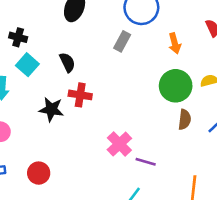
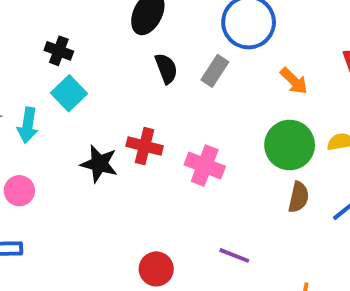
orange arrow: (175, 43) -> (294, 81), turned -36
black semicircle: (67, 62) -> (166, 69), moved
pink cross: (119, 144) -> (205, 165), moved, turned -30
red circle: (39, 173) -> (156, 269), moved

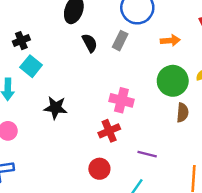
black cross: (59, 51) -> (21, 41), turned -35
orange arrow: (294, 81) -> (170, 41), turned -42
red cross: (145, 146) -> (109, 131), moved, turned -30

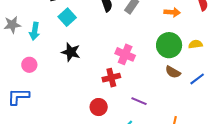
cyan square: (31, 66) -> (67, 17), moved
brown semicircle: (182, 113) -> (173, 72), turned 105

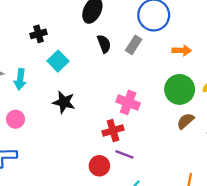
brown semicircle: (173, 72) -> (185, 121), turned 112
purple line: (139, 101) -> (124, 154), moved

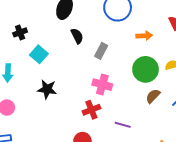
gray rectangle: (134, 45) -> (101, 51), moved
purple line: (124, 154) -> (123, 125), moved

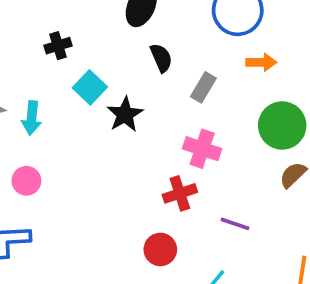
orange arrow: (144, 36) -> (261, 62), moved
black star: (47, 89) -> (125, 114), moved, turned 30

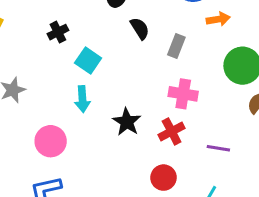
black star: (125, 114) -> (127, 122), moved
cyan arrow: (32, 118) -> (82, 99), moved
pink circle: (26, 181) -> (51, 141), size x1.4

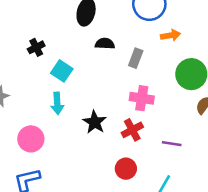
black semicircle: (140, 28) -> (105, 44), turned -54

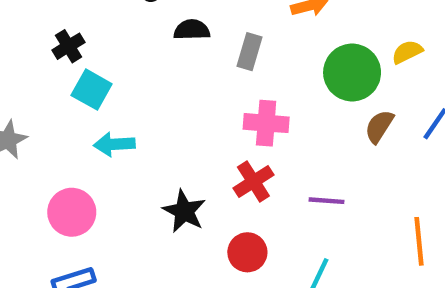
cyan square: (62, 71) -> (92, 90), moved
cyan arrow: (57, 103) -> (114, 144), turned 95
black star: (95, 122) -> (184, 211), moved

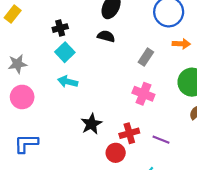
black semicircle: (192, 30) -> (106, 36), moved
red cross: (253, 181) -> (129, 133), moved
pink circle: (72, 212) -> (22, 97), moved

